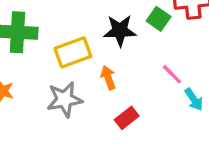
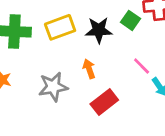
yellow rectangle: (73, 52) -> (60, 27), moved
red rectangle: (127, 118) -> (104, 102), size x1.4

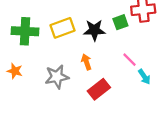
green square: (131, 20) -> (120, 22), turned 35

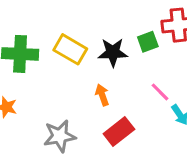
yellow rectangle: (62, 28) -> (70, 49), turned 50
gray star: (57, 77) -> (60, 136), moved

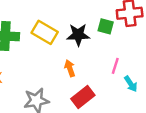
green square: (148, 42) -> (106, 26), turned 35
pink line: (160, 92) -> (115, 66), turned 63

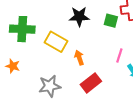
yellow rectangle: (45, 32) -> (56, 42), moved
black star: (78, 35) -> (79, 16), moved

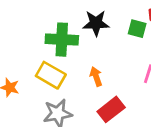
green cross: (22, 29) -> (62, 40), moved
yellow rectangle: (56, 42) -> (51, 75), moved

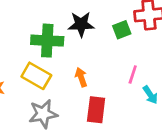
green square: (137, 29) -> (122, 30), turned -36
red rectangle: (111, 109) -> (96, 110), turned -45

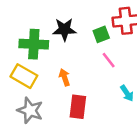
pink line: (133, 74) -> (109, 60), moved, turned -56
gray star: (43, 114) -> (30, 110), turned 30

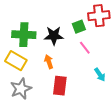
black star: (64, 29) -> (54, 36), moved
gray star: (30, 110) -> (21, 89), turned 30

